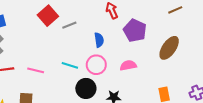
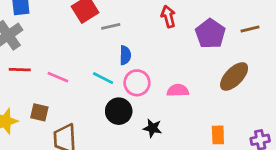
purple pentagon: (135, 31) -> (210, 34), moved
blue semicircle: (99, 40) -> (125, 55), moved

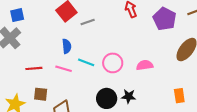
blue semicircle: (125, 55) -> (67, 46), moved
red line: (20, 70) -> (34, 68), moved
pink line: (58, 77) -> (64, 69), moved
black circle: (119, 111) -> (107, 98), moved

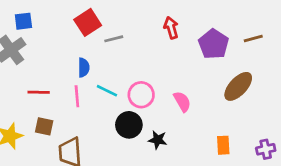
pink semicircle: (145, 65) -> (182, 102), turned 63
pink line: (64, 69) -> (77, 96), turned 63
black circle: (107, 98) -> (129, 125), moved

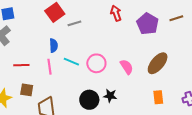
brown ellipse: (238, 86) -> (158, 63), moved
black circle: (129, 125) -> (89, 100), moved

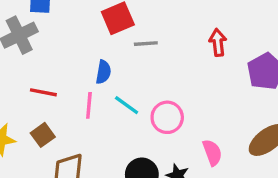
pink semicircle: (127, 67) -> (212, 153), moved
brown square: (27, 90) -> (43, 135), turned 32

